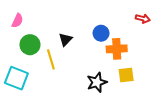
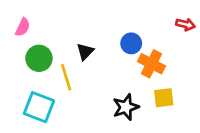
orange cross: (117, 49) -> (152, 64), turned 30
cyan square: (16, 78) -> (39, 107), moved

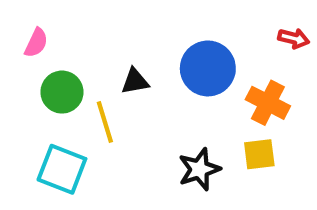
blue circle: (131, 43) -> (208, 68), size x1.6
black triangle: (85, 52) -> (135, 81), turned 36
orange cross: (152, 64) -> (268, 103), moved

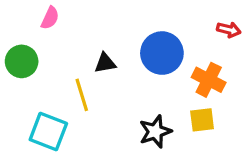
pink semicircle: (36, 43) -> (50, 18), moved
green circle: (62, 92) -> (22, 61), moved

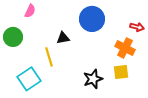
red arrow: (229, 30) -> (137, 27), moved
blue circle: (162, 53) -> (92, 19), moved
cyan square: (48, 132) -> (29, 79), turned 35

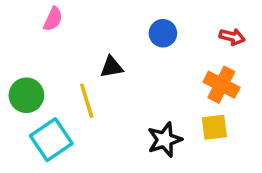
blue circle: (92, 19) -> (163, 33), size x0.6
red arrow: (137, 27) -> (232, 37), moved
green circle: (13, 37) -> (26, 95), moved

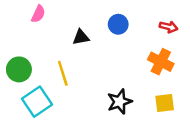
black triangle: (111, 67) -> (81, 37), moved
yellow square: (214, 127) -> (165, 103), moved

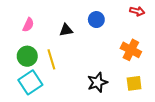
pink semicircle: (38, 14) -> (28, 25), moved
red arrow: (168, 27) -> (137, 11), moved
green circle: (19, 69) -> (27, 56), moved

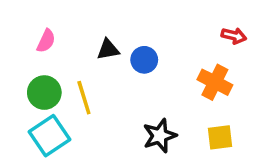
red arrow: (137, 11) -> (234, 36), moved
blue circle: (96, 20) -> (144, 60), moved

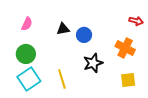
yellow line: (84, 98) -> (62, 79), moved
black star: (160, 136) -> (93, 63), moved

